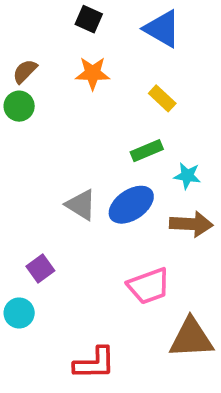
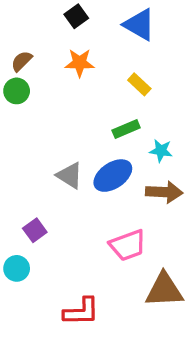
black square: (89, 19) -> (76, 16), turned 30

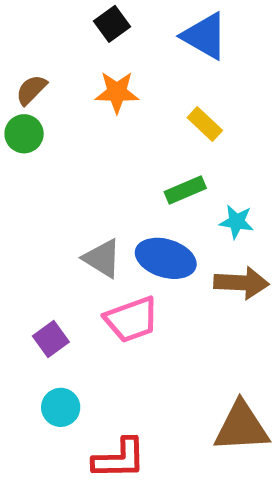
blue ellipse: (113, 176) -> (166, 258), turned 51
pink trapezoid: (128, 245) -> (132, 319), moved
cyan circle: (17, 268) -> (61, 407), moved

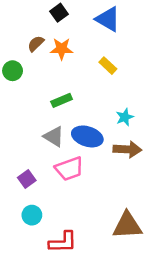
brown semicircle: (31, 90) -> (36, 44), moved
green rectangle: (185, 190) -> (62, 100), moved
cyan star: (237, 222) -> (125, 117), turned -30

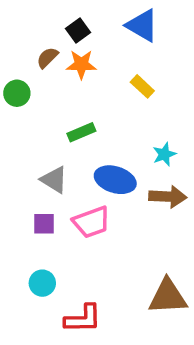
black square: (59, 13) -> (78, 31), moved
gray triangle: (54, 136) -> (54, 180), moved
purple square: (27, 179) -> (44, 224), moved, turned 36

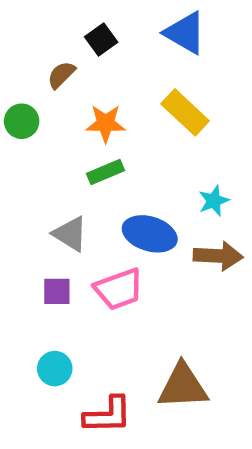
orange star: (81, 64) -> (106, 123), moved
yellow rectangle: (142, 86) -> (185, 112), size x1.5
brown triangle: (168, 297) -> (183, 386), moved

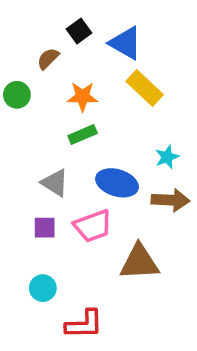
blue triangle: (185, 33) -> (126, 43), moved
brown triangle: (183, 386) -> (139, 262), moved

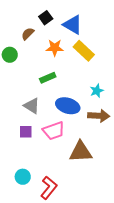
orange star: (83, 97) -> (55, 48), moved
cyan circle: (43, 288) -> (23, 177), moved
red L-shape: (84, 324) -> (49, 188), turned -50

